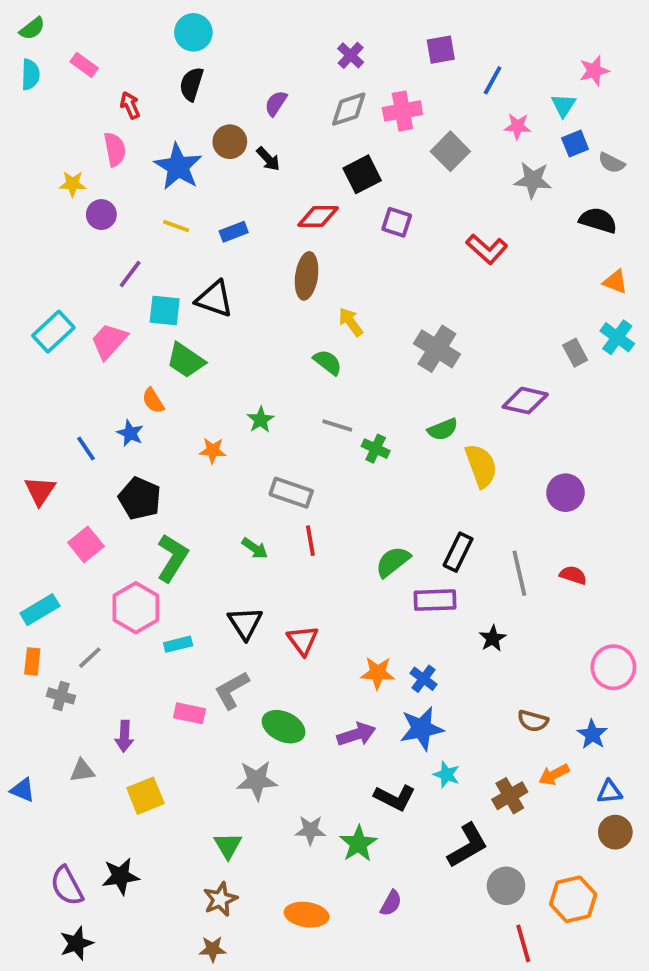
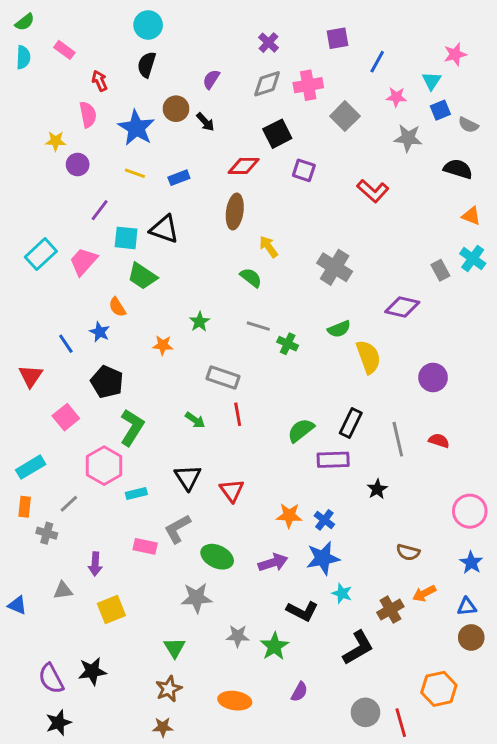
blue star: (592, 734) -> (471, 563), moved
gray circle: (506, 886) -> (365, 712), moved

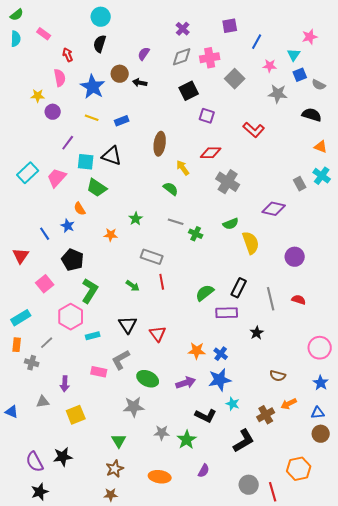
black arrow: (205, 122) -> (140, 83), turned 144
red diamond: (244, 166) -> (211, 153), moved

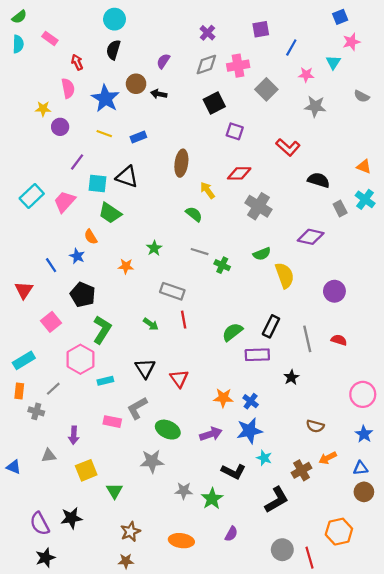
blue square: (300, 75) -> (340, 17), moved
black semicircle: (312, 115) -> (319, 180), moved
green triangle: (119, 441) -> (115, 491), moved

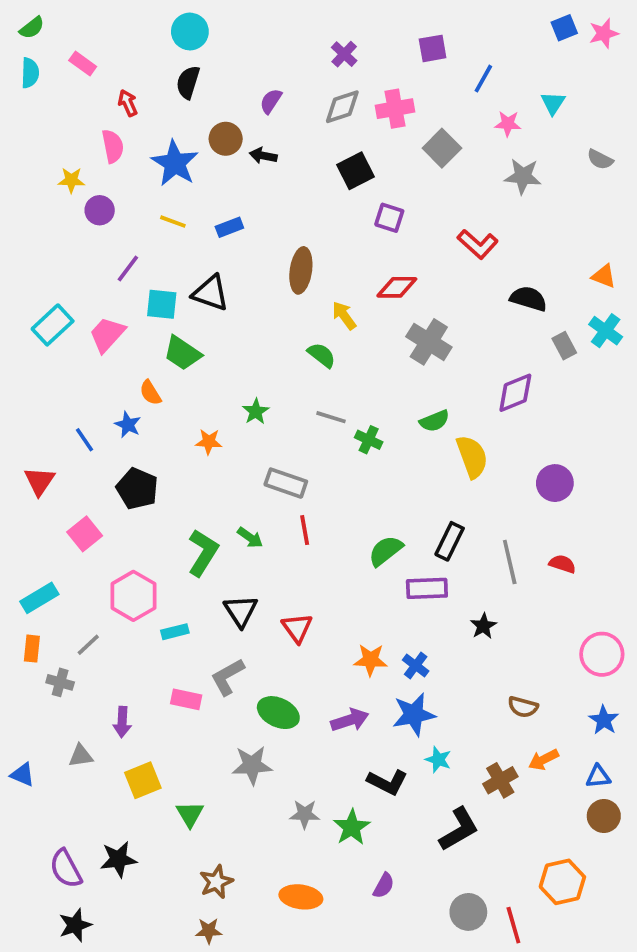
pink star: (351, 42) -> (604, 33), moved
purple diamond: (311, 237) -> (515, 393), turned -35
green L-shape: (102, 330) -> (203, 553), moved

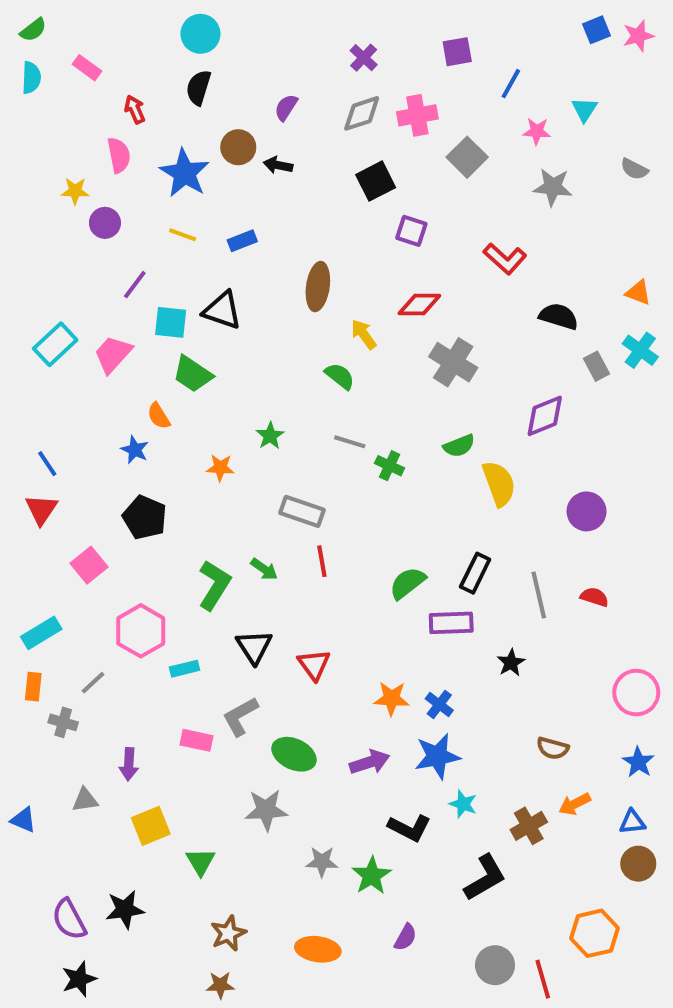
blue line: (85, 440) -> (47, 464), moved

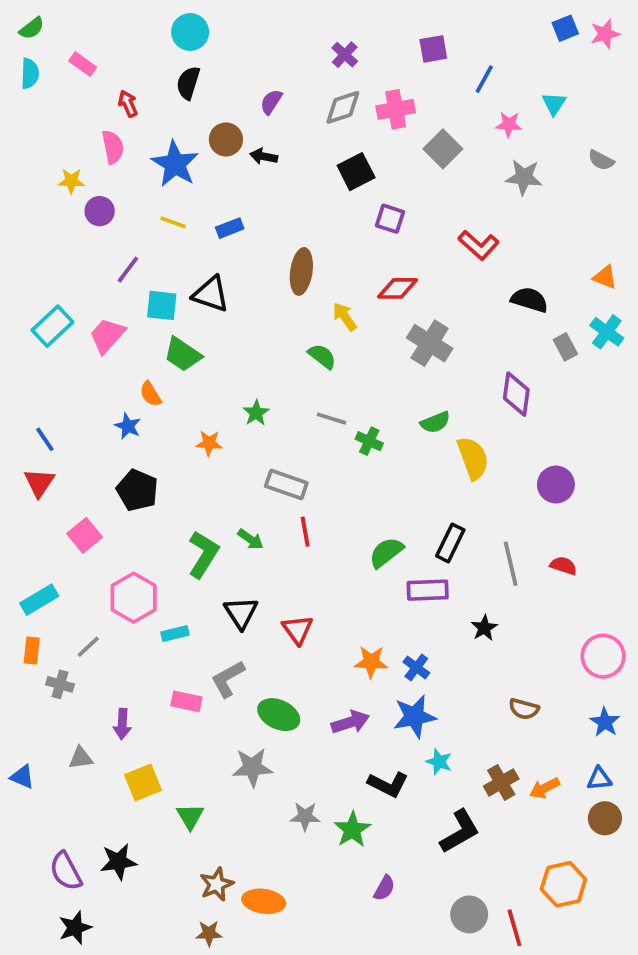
purple diamond: (545, 416) -> (516, 394), turned -60
orange arrow: (575, 804) -> (545, 788), moved
orange ellipse: (318, 949) -> (264, 901), moved

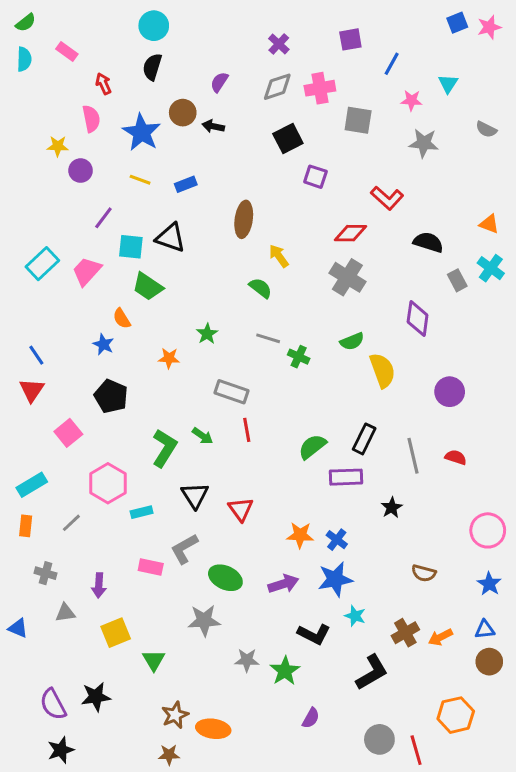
gray square: (443, 149) -> (358, 120), turned -36
red diamond: (398, 288) -> (350, 233), moved
gray cross: (60, 684) -> (45, 573), moved

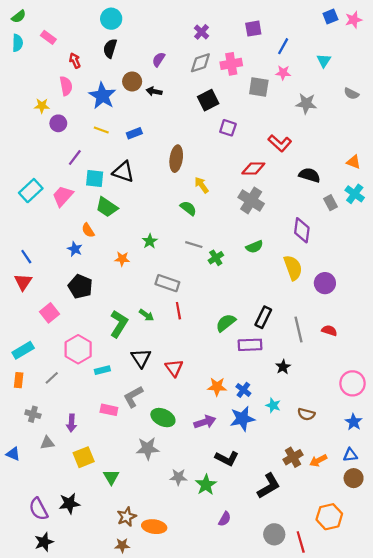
pink star: (411, 100) -> (283, 73), moved
green cross: (299, 357) -> (216, 258), turned 32
yellow semicircle: (383, 370) -> (293, 268), moved
cyan star: (355, 616) -> (273, 405), moved

